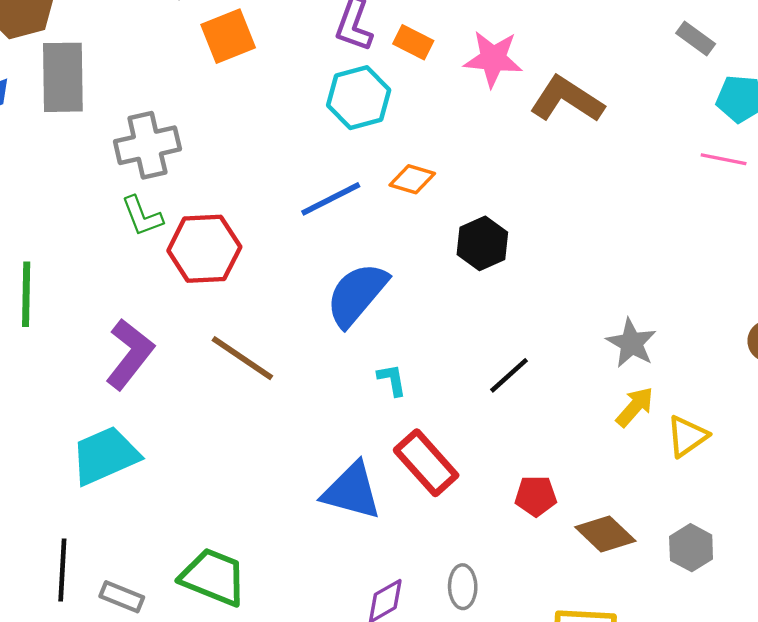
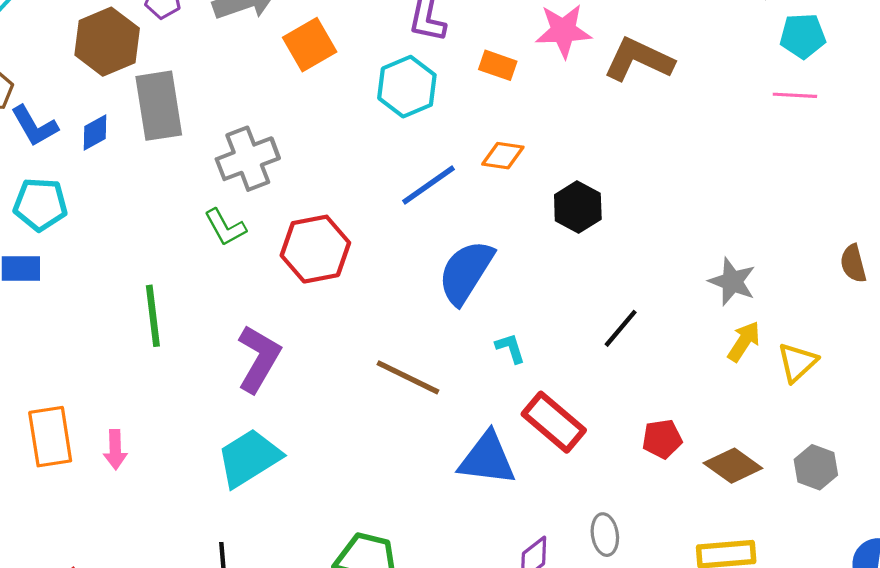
orange rectangle: (413, 42) -> (498, 65), moved
cyan hexagon: (359, 98) -> (407, 87), moved
green L-shape: (142, 216) -> (225, 227), moved
brown line: (242, 358) -> (408, 377), moved

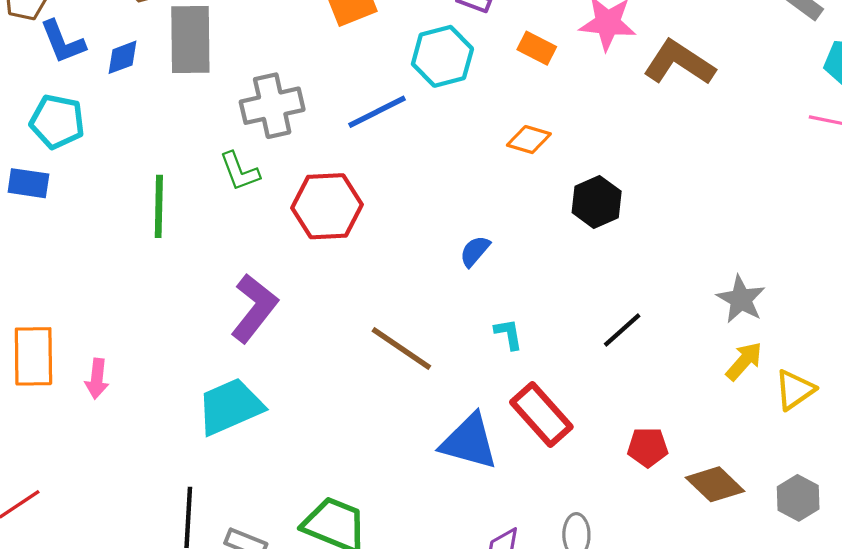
blue line: (428, 185) -> (377, 112), moved
blue semicircle: (466, 272) -> (475, 251), size x0.5
green line: (153, 316) -> (159, 206), moved

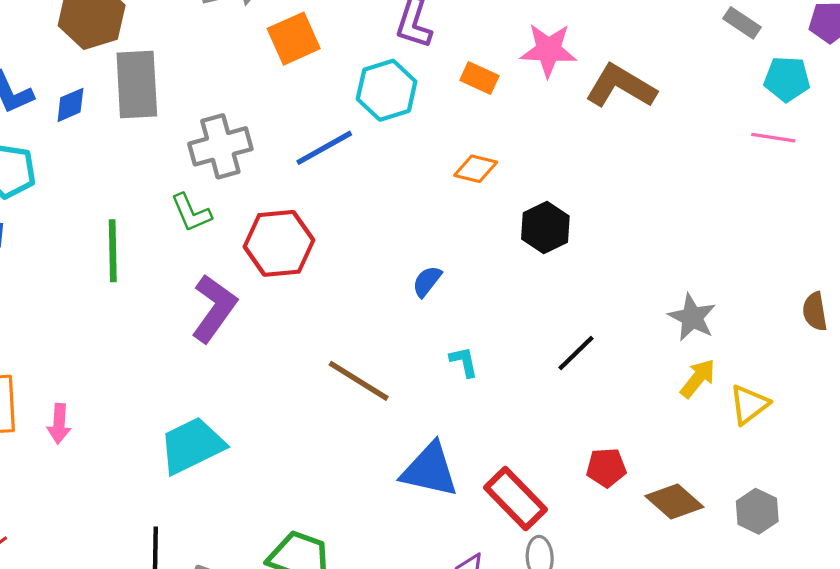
purple L-shape: (254, 308) -> (214, 308), moved
red rectangle: (541, 415) -> (515, 498), moved

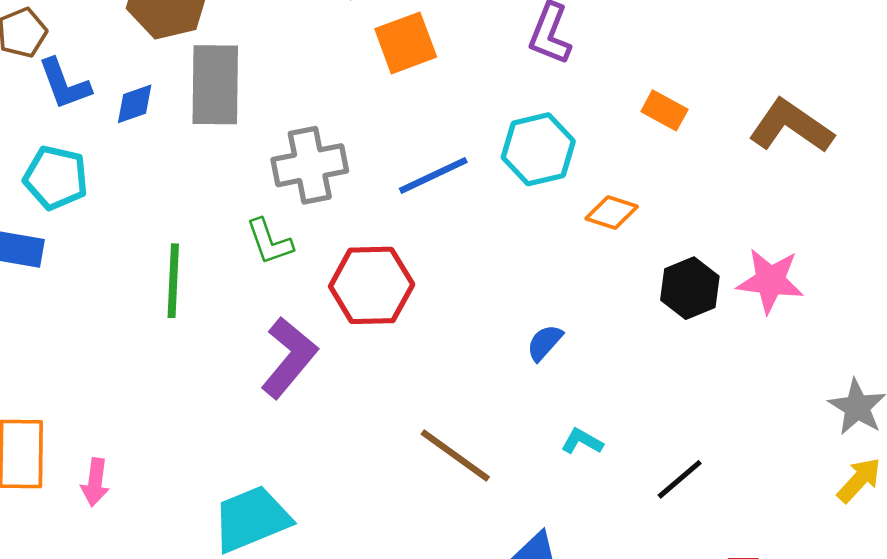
pink star: (548, 50) -> (770, 281), moved
orange rectangle: (479, 78) -> (664, 110), moved
cyan hexagon: (387, 90) -> (538, 149), moved
black line: (576, 353) -> (680, 479), moved
cyan L-shape: (464, 362) -> (582, 441), turned -52

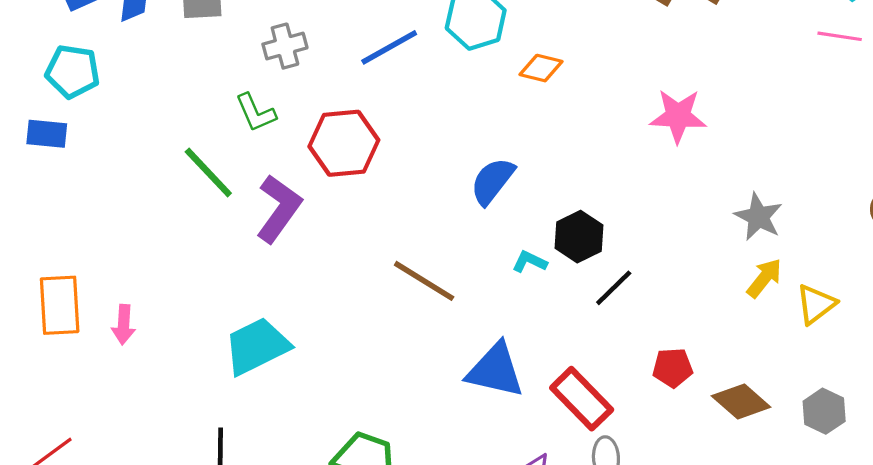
gray cross: (310, 165) -> (285, 46), size x0.7
green line: (173, 281) -> (208, 173), moved, turned -42
black hexagon: (690, 288) -> (579, 237), moved
blue semicircle: (545, 343) -> (492, 181), size x1.5

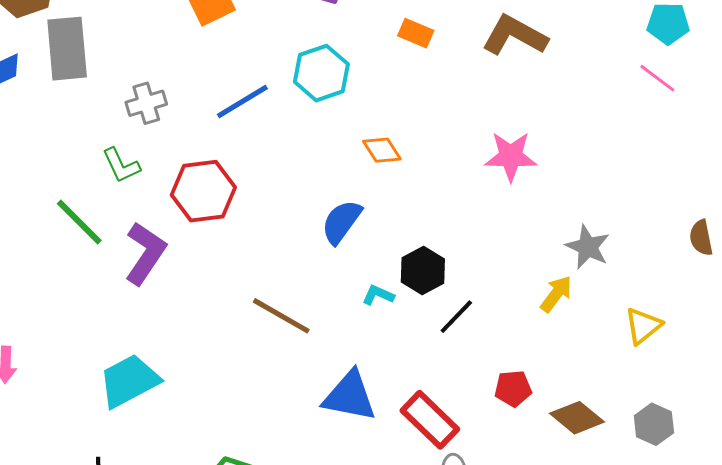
pink line: (840, 36) -> (657, 78), turned 30
orange diamond: (541, 68) -> (382, 150), moved, turned 45
yellow arrow: (764, 278) -> (556, 294), moved

